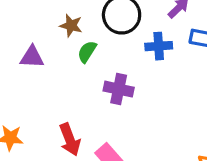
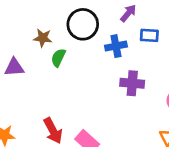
purple cross: (119, 89) -> (132, 83), moved

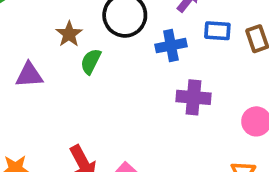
brown star: (43, 38) -> (69, 34), turned 30

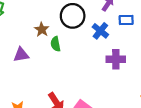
blue cross: (171, 46) -> (100, 31), turned -35
green semicircle: (91, 61) -> (56, 44), turned -32

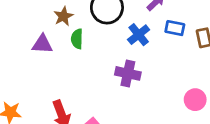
purple triangle: (21, 55) -> (42, 44), moved
purple cross: (116, 59) -> (128, 73), moved

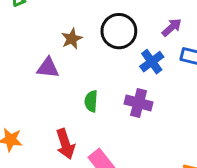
green semicircle: (77, 39) -> (91, 101), moved

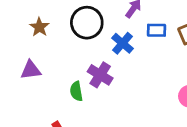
brown star: (72, 39) -> (39, 27), moved
purple cross: (139, 103) -> (100, 75), moved, turned 30

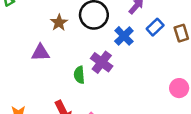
brown star: (39, 27) -> (59, 23), moved
blue rectangle: (157, 30) -> (155, 27), turned -49

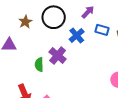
blue rectangle: (155, 27) -> (102, 30), turned 56

